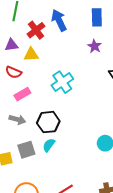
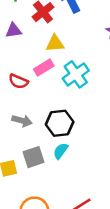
yellow triangle: (31, 55) -> (55, 43), moved
red semicircle: (13, 72) -> (18, 81), moved
pink rectangle: (22, 94) -> (44, 67), moved

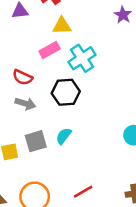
red semicircle: (18, 81) -> (23, 77), moved
black hexagon: (60, 123) -> (66, 92), moved

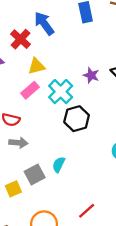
purple star: (123, 15) -> (91, 75), moved
black hexagon: (66, 92) -> (77, 119), moved

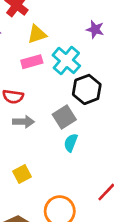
purple star: (91, 75) -> (95, 29), moved
pink rectangle: (30, 90) -> (32, 62), turned 30
gray square: (35, 174) -> (64, 117), moved

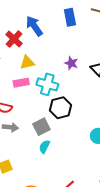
cyan cross: (66, 60) -> (47, 84), turned -30

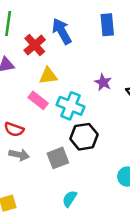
pink rectangle: (21, 83) -> (38, 100), turned 42
cyan semicircle: (44, 147) -> (70, 199), moved

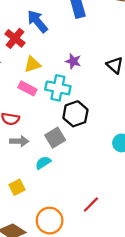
purple star: (103, 82) -> (73, 61), moved
cyan semicircle: (70, 199) -> (43, 163), moved, turned 35

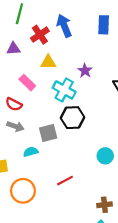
pink rectangle: (27, 88) -> (27, 83), moved
red line: (91, 205) -> (65, 181), moved
orange circle: (50, 221) -> (23, 191), moved

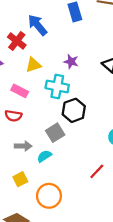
gray arrow: (15, 126) -> (23, 146), moved
red line: (65, 181) -> (97, 171), moved

